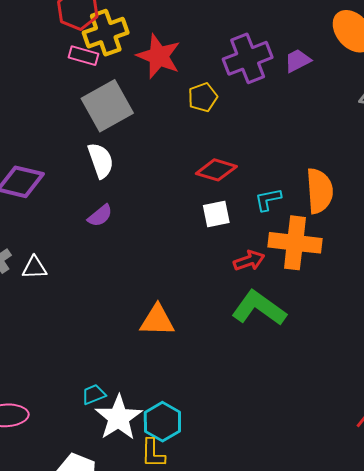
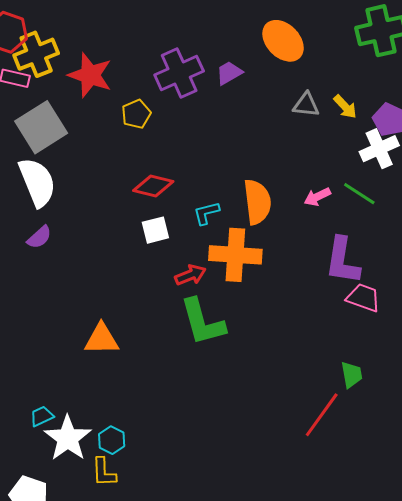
white semicircle: (101, 161) -> (37, 182), size x1.4
green L-shape: (259, 308) -> (203, 322), turned -138
cyan hexagon: (162, 422) -> (112, 440), size x0.7

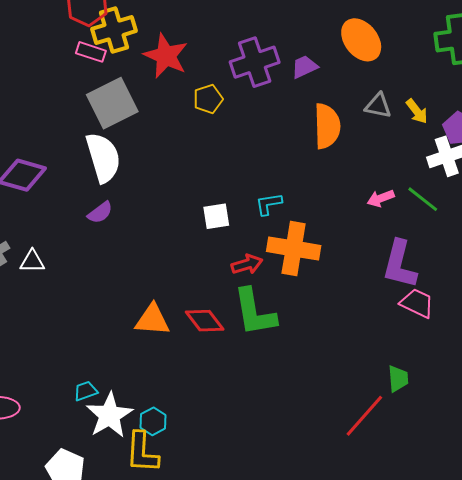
red diamond: (153, 186) -> (205, 321), moved, turned 33
orange semicircle: (257, 202) -> (327, 126), moved
yellow L-shape: (104, 472) -> (142, 452), size x1.4

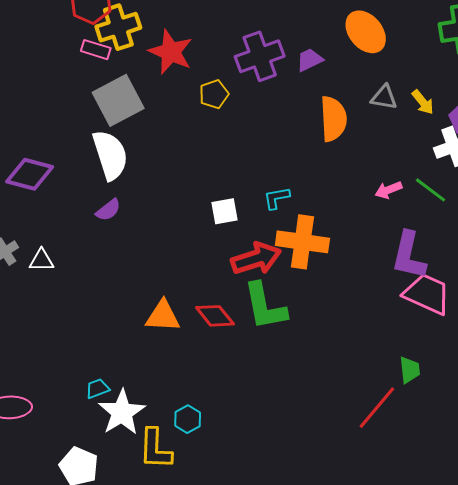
red arrow: (247, 264) -> (256, 259), size x1.6
pink trapezoid: (417, 303) -> (427, 294), size x1.4
cyan hexagon: (153, 421) -> (188, 419), moved

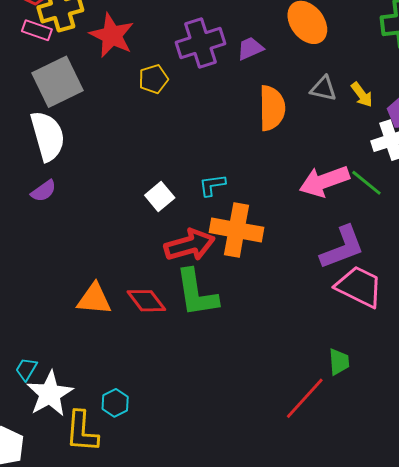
pink arrow: (388, 190) -> (324, 181), size x1.8
white square: (224, 211) -> (160, 196), turned -32
purple L-shape: (409, 256) -> (342, 247), turned -126
cyan trapezoid: (97, 389) -> (26, 369), turned -40

